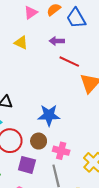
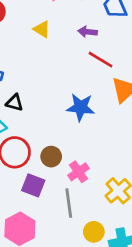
blue star: (49, 115) -> (81, 107), moved
pink cross: (61, 151) -> (78, 172), turned 35

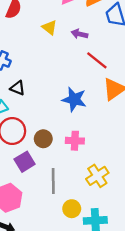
purple arrow: (88, 32) -> (79, 34), moved
pink cross: (78, 172) -> (75, 141), moved, turned 30
purple square: (33, 185) -> (25, 162), turned 30

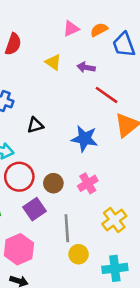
black triangle: (18, 88) -> (35, 125), moved, turned -35
pink cross: (75, 141) -> (88, 183), turned -30
yellow circle: (72, 209) -> (79, 254), moved

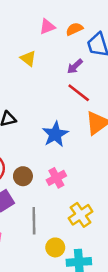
purple arrow: (86, 67) -> (75, 66), moved, turned -56
blue star: (84, 139) -> (55, 134), turned 30
yellow circle: (79, 254) -> (55, 247), moved

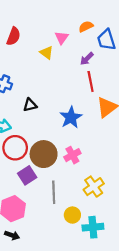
pink triangle: (47, 27) -> (62, 38), moved, turned -32
red line: (79, 93) -> (91, 81), turned 42
brown circle: (23, 176) -> (44, 154), size x1.6

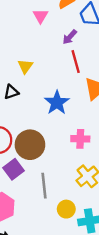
yellow triangle: (47, 53) -> (25, 66), moved, turned 32
pink cross: (72, 155) -> (80, 139), moved, turned 35

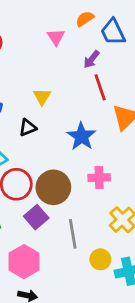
pink cross: (80, 139) -> (99, 178), moved

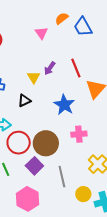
purple arrow: (91, 59) -> (50, 68), moved

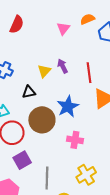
purple arrow: (50, 68) -> (63, 66), turned 104
brown circle: (46, 143) -> (42, 120), moved

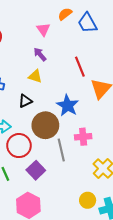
purple arrow: (63, 66) -> (40, 54), moved
yellow triangle: (44, 71) -> (35, 76), turned -40
gray line: (47, 178) -> (61, 150), moved

